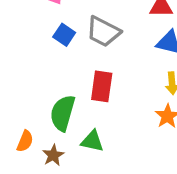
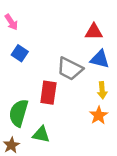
gray trapezoid: (103, 32) -> (70, 69), moved

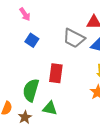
gray trapezoid: (70, 69) -> (74, 38), moved

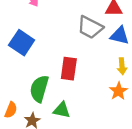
blue square: (32, 40) -> (22, 43), moved, size x1.5

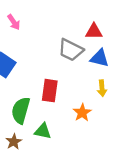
orange star: (118, 91) -> (82, 113), moved

